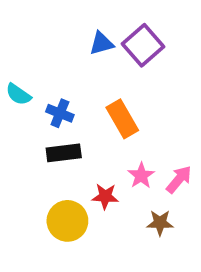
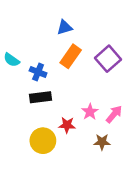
purple square: (143, 45) -> (108, 59), moved
orange rectangle: (122, 119) -> (71, 56), moved, turned 65

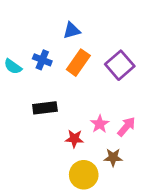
blue cross: (38, 72) -> (42, 60), moved
yellow circle: (43, 141) -> (84, 175), moved

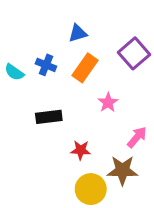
purple square: (120, 65) -> (134, 53), moved
pink star: (100, 124) -> (108, 102), moved
brown star: (113, 157) -> (122, 170), size x1.5

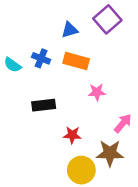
purple square: (134, 53) -> (107, 19), moved
orange rectangle: (85, 68) -> (76, 61), turned 70
pink star: (108, 102) -> (97, 92), turned 30

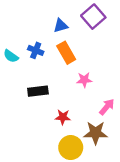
orange rectangle: (76, 61) -> (66, 53), turned 45

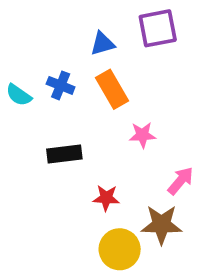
purple square: (93, 17) -> (158, 28), turned 30

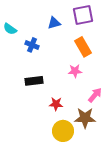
orange rectangle: (112, 89) -> (83, 47), moved
cyan semicircle: (19, 95) -> (10, 29), moved

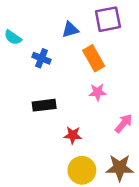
orange rectangle: (83, 47) -> (94, 58), moved
brown star: (85, 118) -> (120, 168), moved

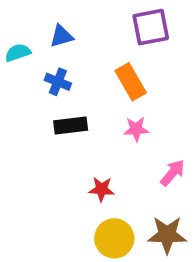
blue triangle: (70, 30) -> (61, 36), moved
cyan semicircle: (13, 37) -> (18, 53), turned 126
black rectangle: (44, 105) -> (71, 125), moved

